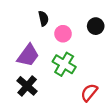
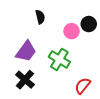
pink circle: (63, 34) -> (72, 31), moved

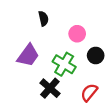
black circle: (89, 24) -> (96, 55), moved
black cross: (25, 80) -> (50, 88), moved

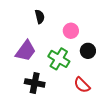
black cross: (50, 88) -> (35, 83), moved, turned -30
red semicircle: (89, 92) -> (82, 85), turned -84

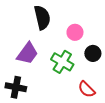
black semicircle: (40, 17) -> (42, 18), size x1.6
black cross: (35, 83) -> (16, 87), moved

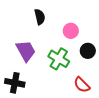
black semicircle: (42, 18) -> (40, 17), size x0.7
purple trapezoid: (27, 53) -> (26, 51), turned -65

